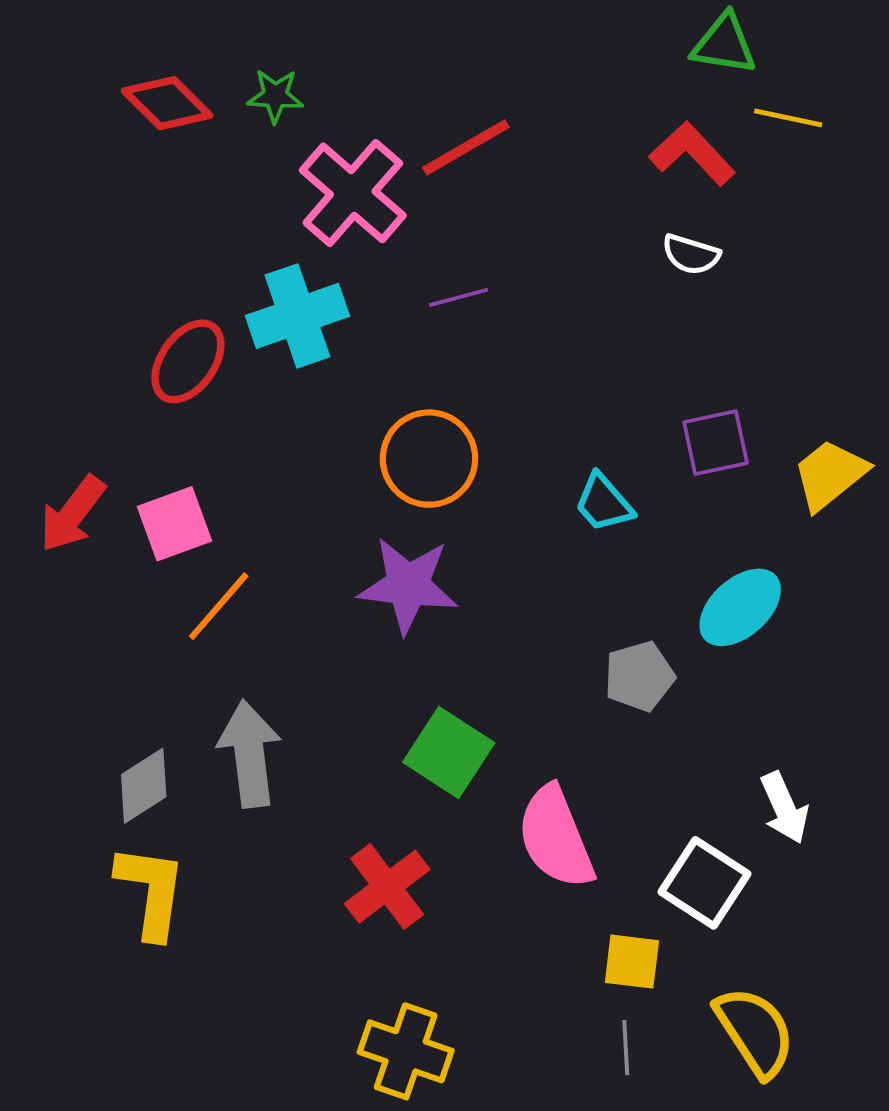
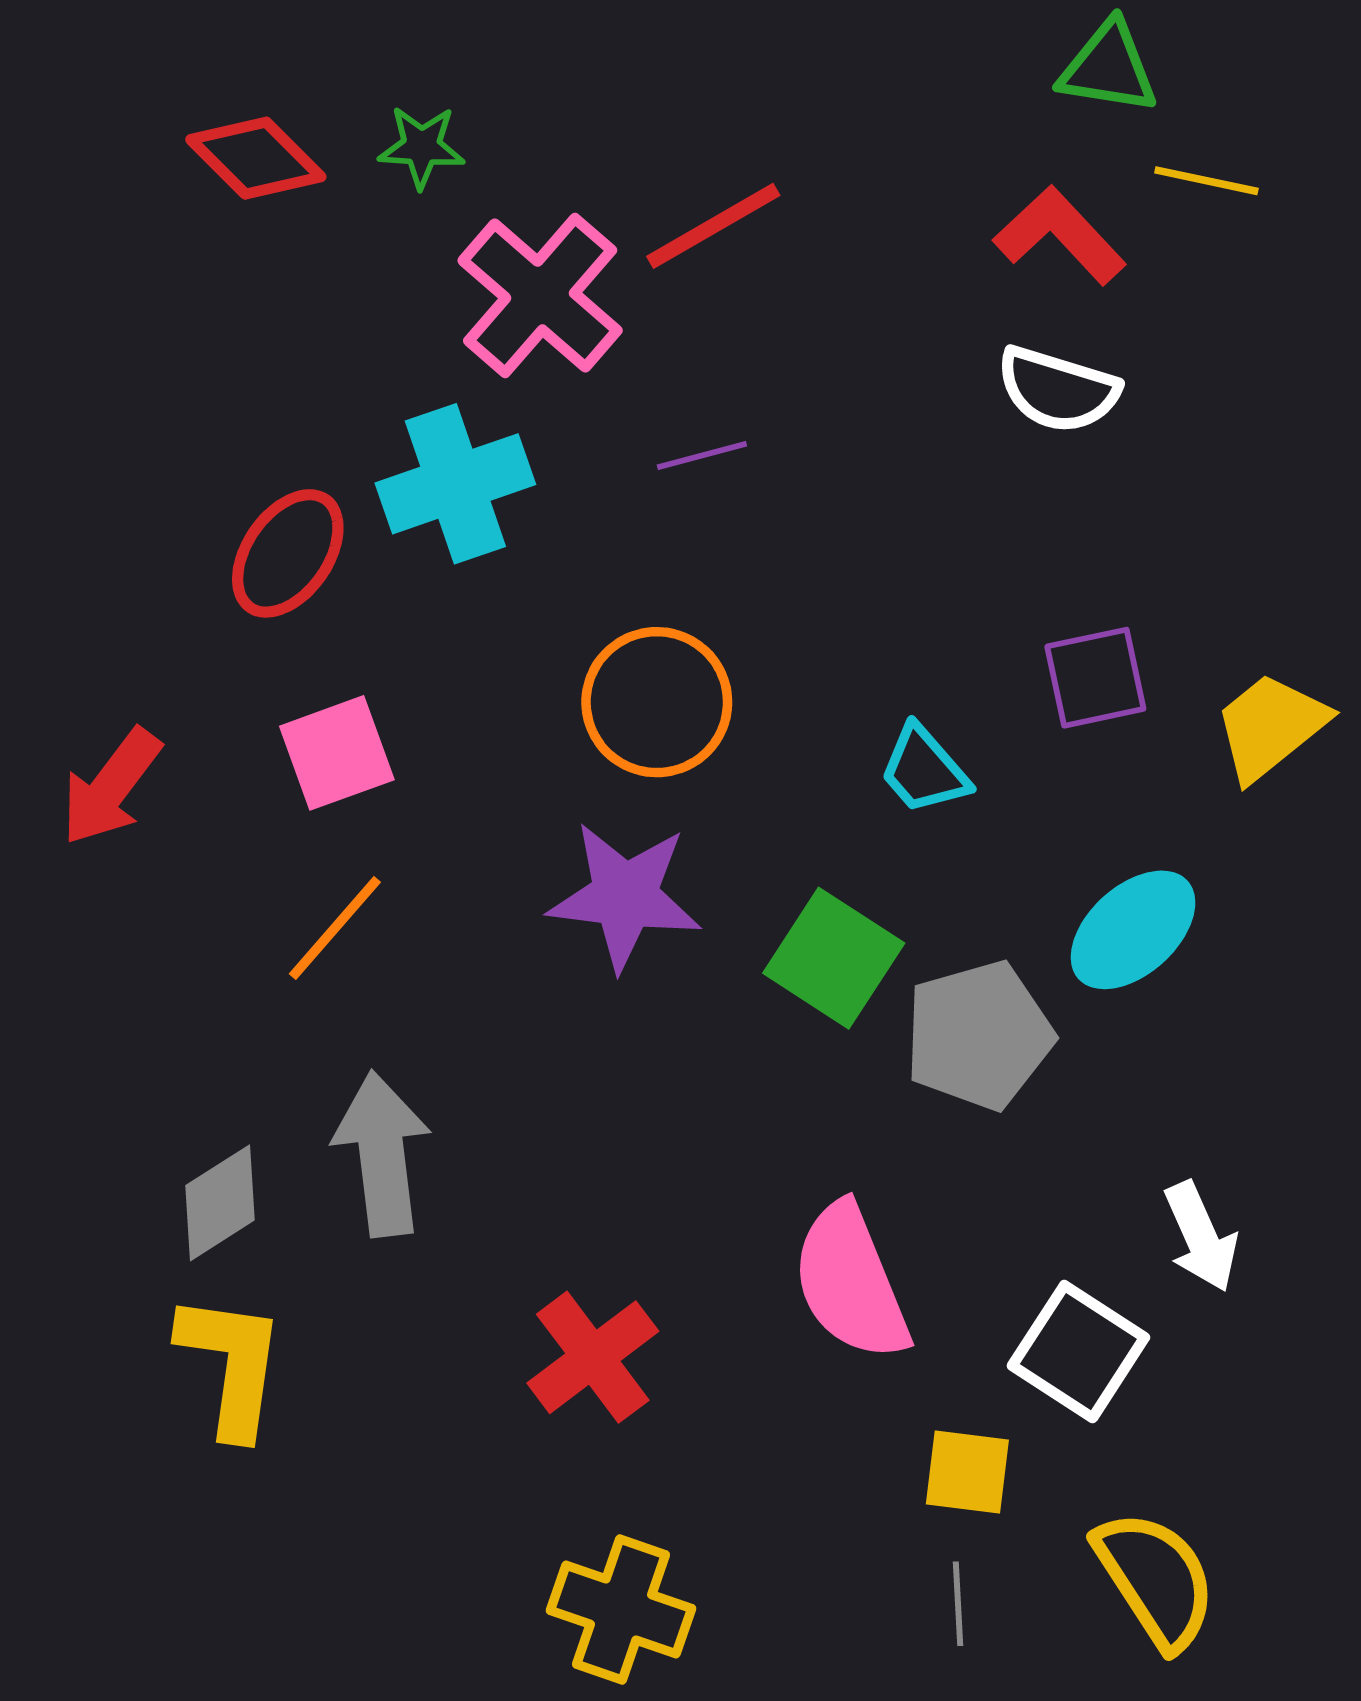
white semicircle: (691, 254) -> (1058, 390), size x1.4
pink square: (174, 524) -> (337, 753), moved
gray pentagon: (639, 676) -> (979, 1035), size x1.4
green square: (449, 752) -> (834, 958), moved

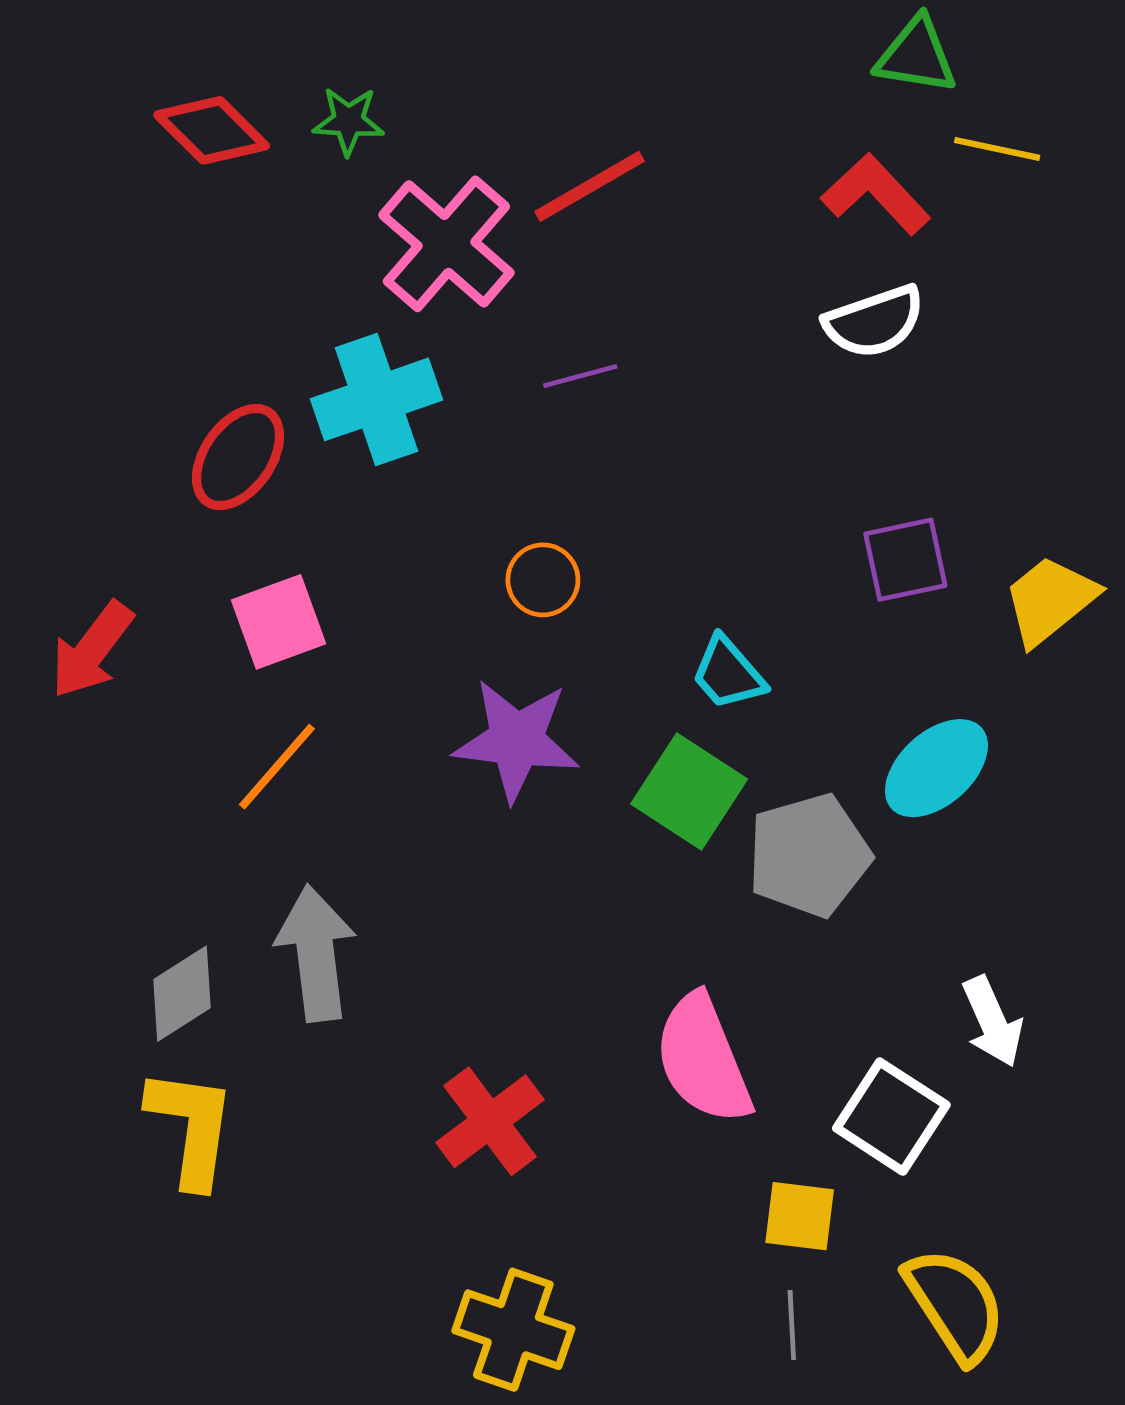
white semicircle: (1058, 390) -> (874, 322), turned -36
orange circle: (657, 702) -> (543, 580), size x0.6
cyan trapezoid: (924, 770) -> (728, 673), moved

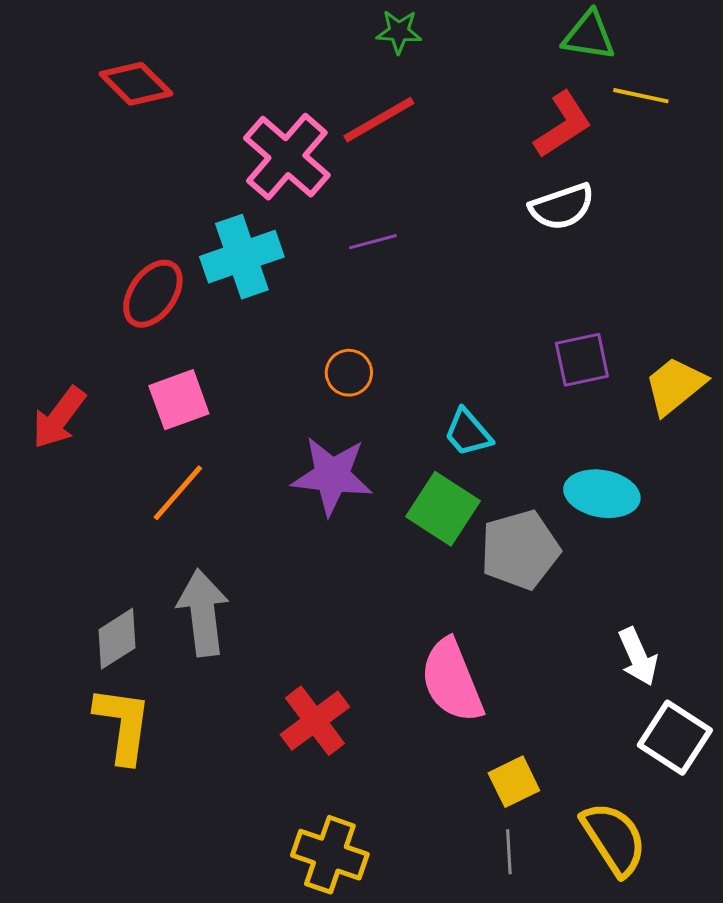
green star: (348, 121) -> (399, 32), moved
red L-shape: (876, 194) -> (563, 125), turned 100
cyan ellipse: (936, 768) -> (602, 494), turned 52
white square: (891, 1117) -> (675, 738), moved
yellow square: (800, 1216) -> (514, 782), turned -33

